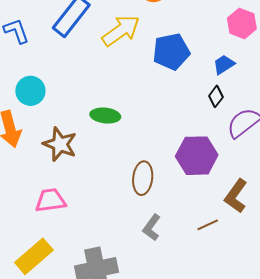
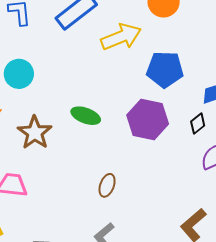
purple hexagon: (197, 156) -> (148, 119), moved
brown ellipse: (143, 178) -> (107, 185), size x0.7

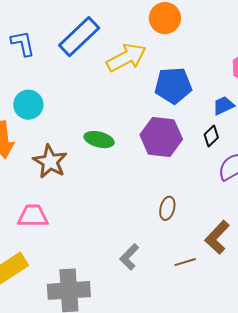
brown ellipse: (107, 185) -> (167, 208), moved

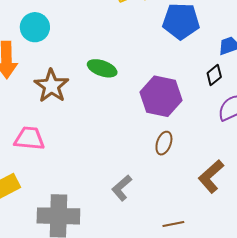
purple hexagon: (161, 137) -> (161, 96), moved
brown line: (185, 262) -> (173, 224), moved

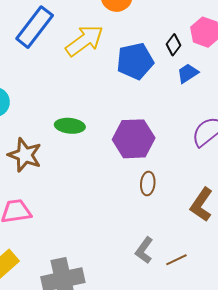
black diamond: (214, 75) -> (173, 45), moved
gray L-shape: (122, 188) -> (144, 250), moved

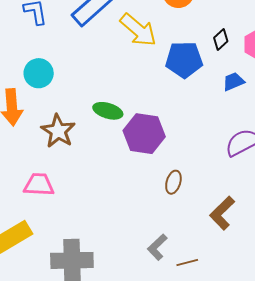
yellow arrow: (84, 41) -> (138, 30), turned 66
black diamond: (173, 45) -> (221, 39), moved
purple hexagon: (134, 139) -> (144, 134), moved

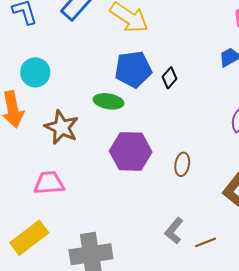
black diamond: (221, 39) -> (170, 78), moved
blue pentagon: (184, 60) -> (133, 69), moved
purple hexagon: (144, 134) -> (131, 151), moved

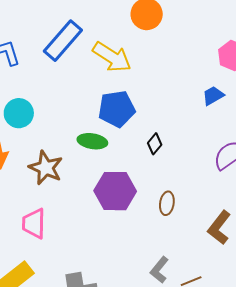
black diamond: (170, 78) -> (155, 144), moved
pink trapezoid: (49, 183) -> (34, 224), turned -84

